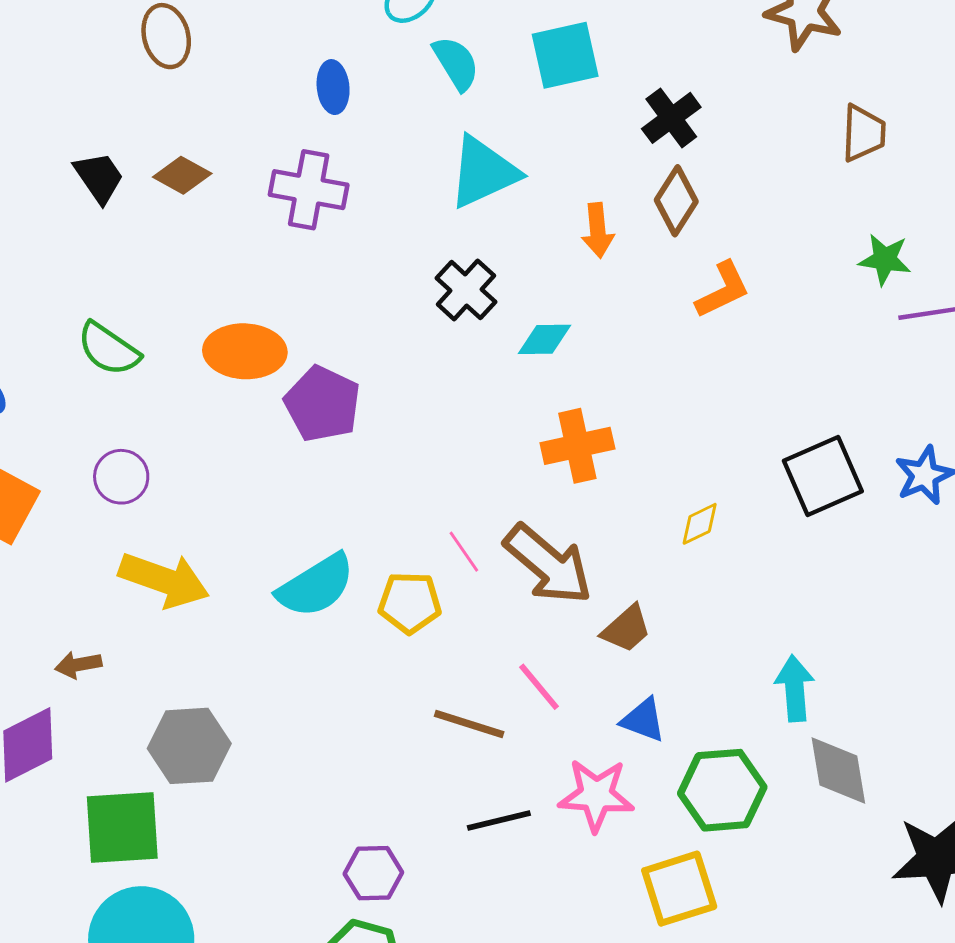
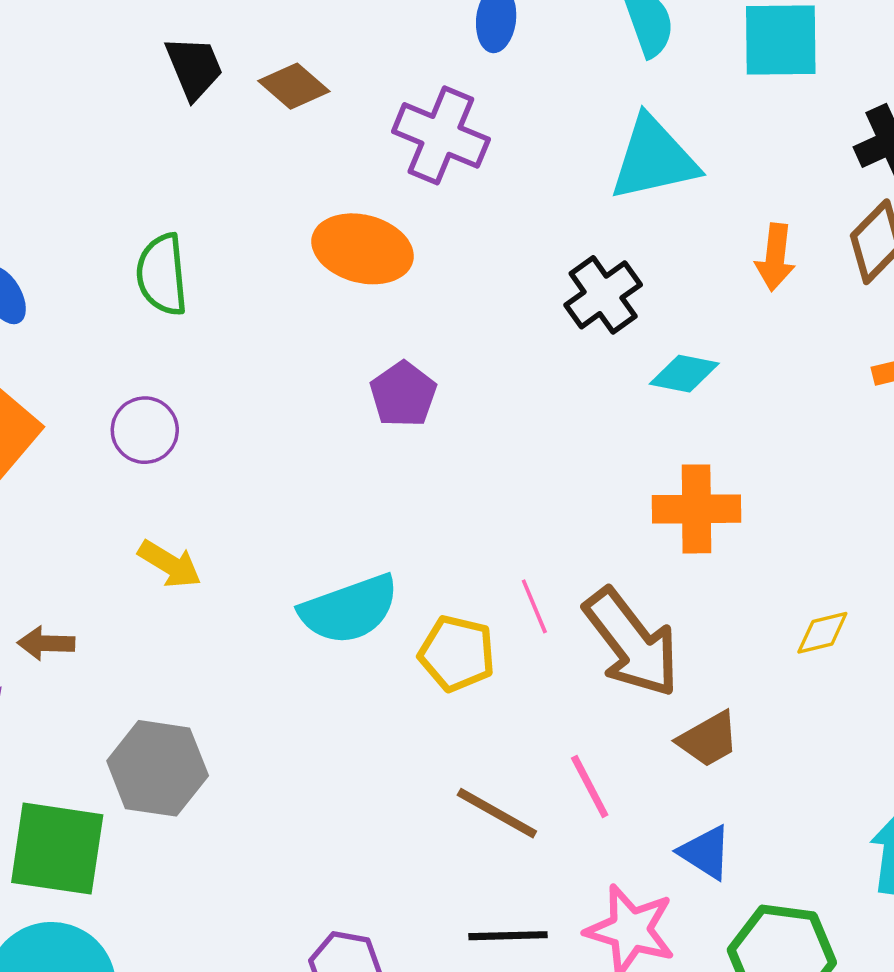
green semicircle: (109, 349) -> (162, 275), turned 38
orange ellipse: (245, 351) -> (363, 249), moved
purple pentagon: (322, 404) -> (403, 394), size x0.7
yellow arrow: (164, 580) -> (170, 564), size x0.6

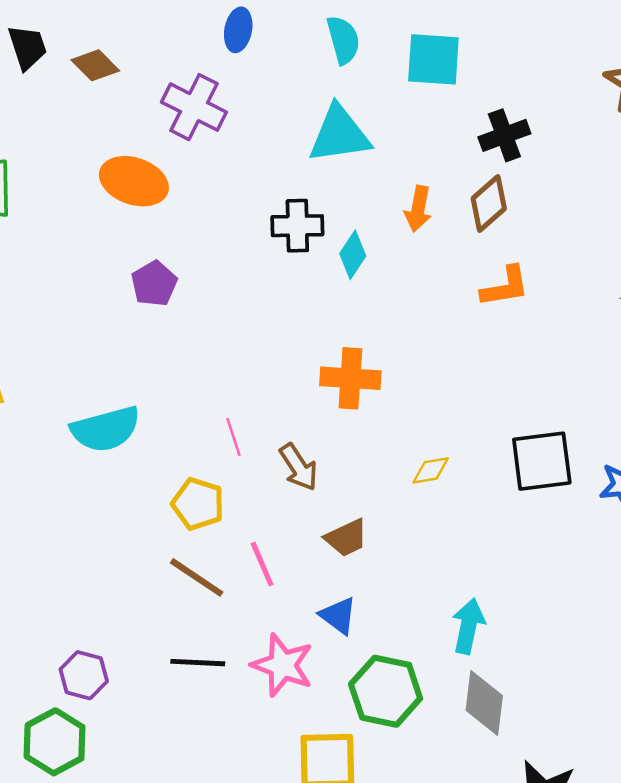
black cross: (603, 295) -> (297, 226), turned 30
cyan diamond: (684, 374) -> (353, 255), moved, turned -72
brown arrow: (632, 643) -> (299, 467), size x0.6
yellow pentagon: (457, 653) -> (198, 504), moved

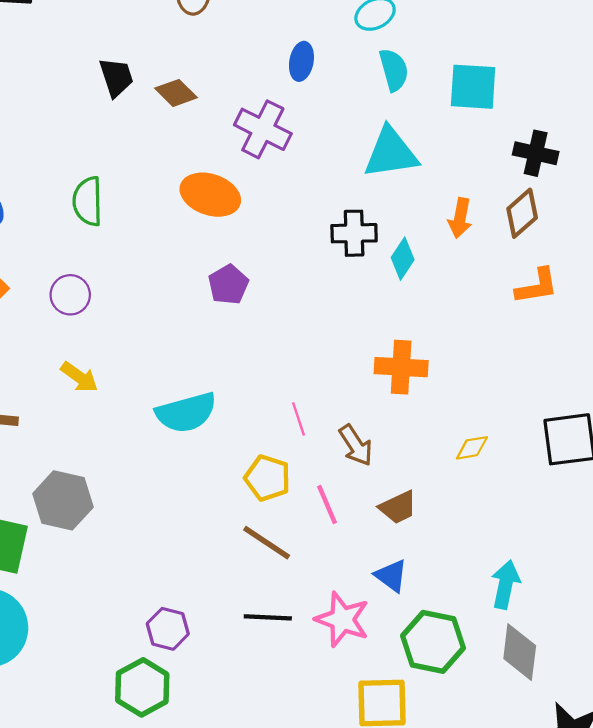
black cross: (504, 135) -> (536, 153), turned 33
pink line: (262, 564) -> (327, 505), moved

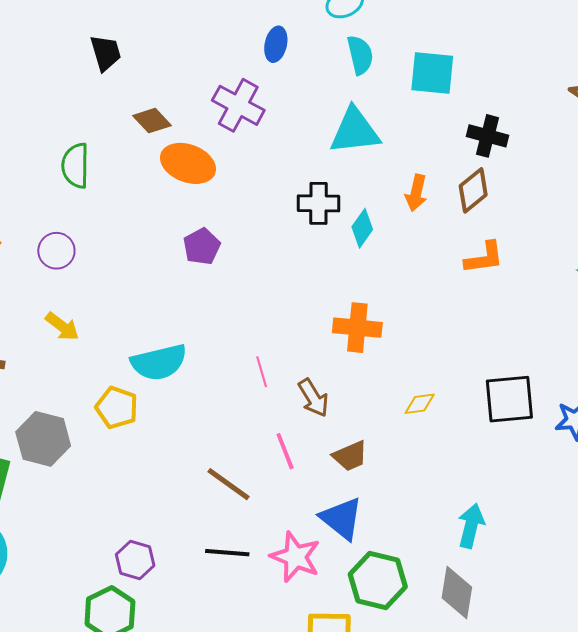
brown diamond: (176, 93) -> (152, 121), moved
yellow pentagon: (268, 478) -> (117, 408), moved
blue triangle: (391, 576) -> (342, 518), size x1.4
cyan arrow: (506, 585) -> (471, 526), moved

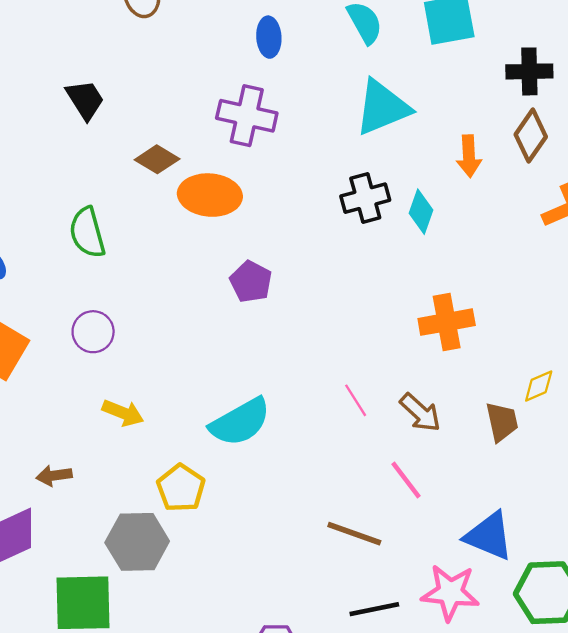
yellow pentagon: (117, 408) -> (181, 488), moved, turned 30
brown trapezoid: (350, 456) -> (502, 422), moved, turned -63

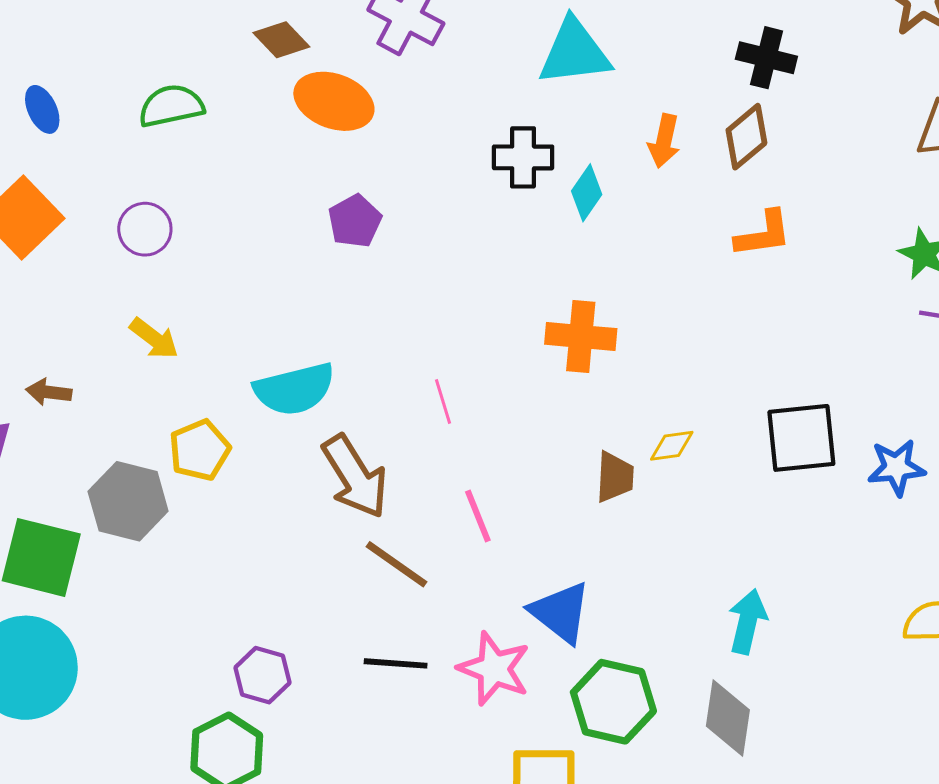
green semicircle: (87, 233) -> (171, 106), turned 78
brown arrow: (420, 413) -> (355, 477), moved, size x1.5

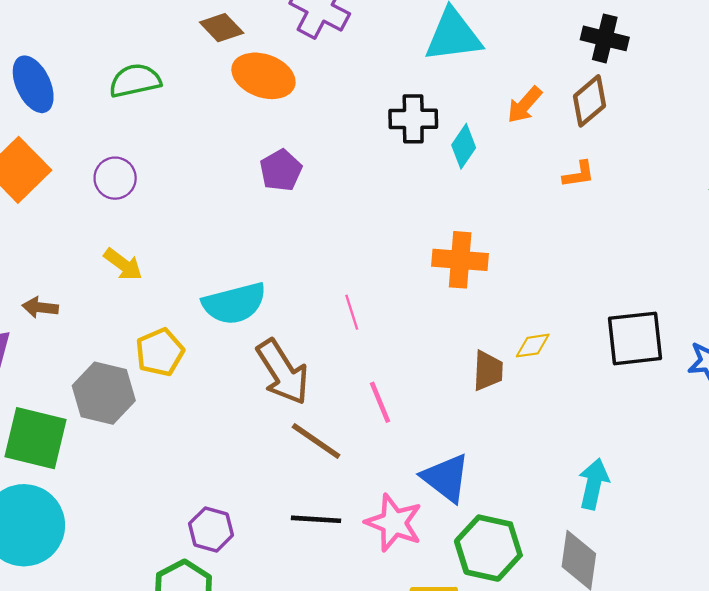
blue ellipse: (42, 109) -> (33, 84), size x1.5
orange arrow: (664, 141) -> (524, 105), turned 30
orange L-shape: (763, 234) -> (579, 174), moved, size x0.7

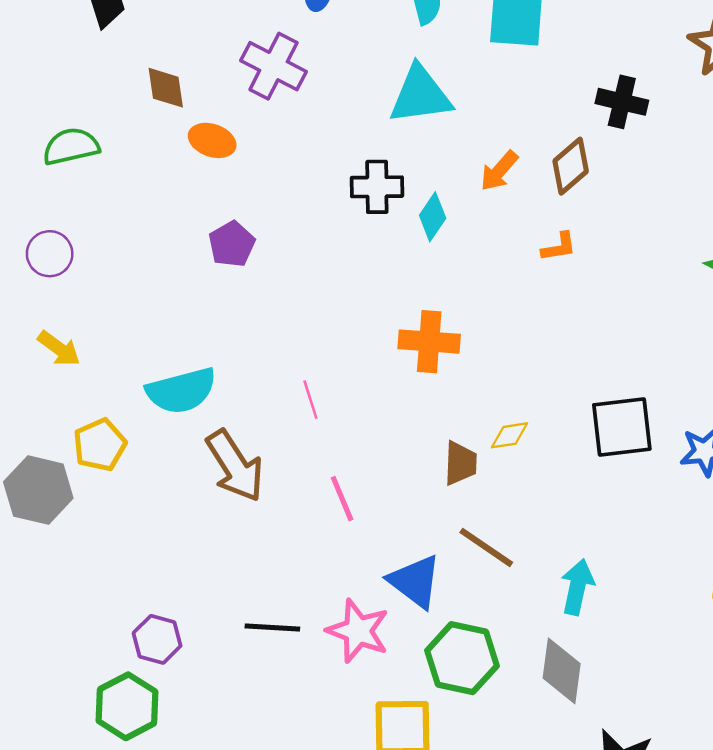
brown diamond: (222, 28) -> (166, 88), turned 36
black cross: (605, 38) -> (622, 102), moved
orange ellipse: (263, 76) -> (212, 140), size x0.7
brown line: (316, 441) -> (486, 547), moved

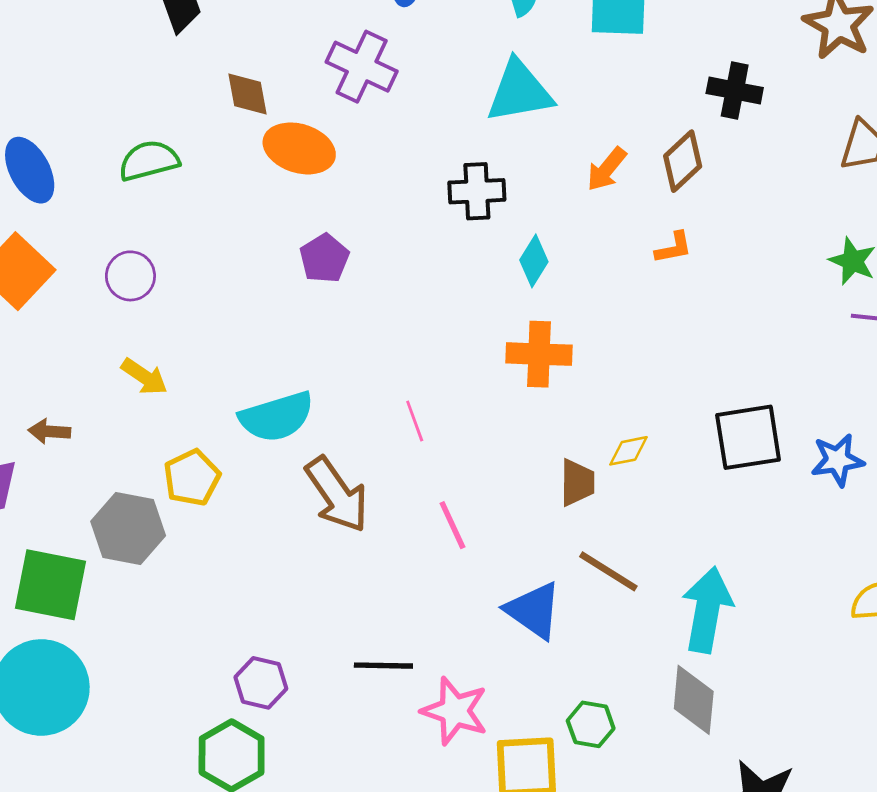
orange ellipse: (212, 140) -> (299, 148), size x1.4
cyan diamond: (433, 217) -> (534, 261), moved
cyan arrow: (577, 587) -> (707, 610), size x1.4
pink star: (358, 631) -> (455, 711), moved
green hexagon: (462, 658) -> (591, 724), moved, size x0.6

